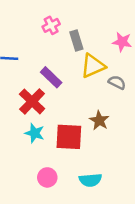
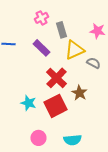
purple rectangle: (51, 77) -> (41, 48), moved
red cross: (32, 101) -> (56, 78), moved
red square: (69, 137) -> (55, 106), turned -30

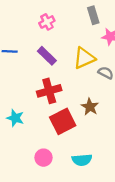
gray rectangle: (61, 30) -> (93, 15), moved
red cross: (56, 78) -> (49, 91), moved, turned 30
cyan star: (28, 103) -> (15, 118), moved

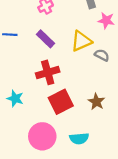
brown star: (90, 107) -> (96, 102), moved
pink circle: (44, 158) -> (42, 136), size x1.6

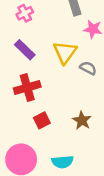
yellow triangle: (81, 41) -> (65, 52), turned -30
red square: (61, 102) -> (42, 120), size x0.6

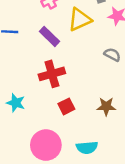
yellow triangle: (65, 52) -> (80, 20), moved, turned 30
brown star: (82, 120) -> (106, 106), turned -30

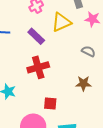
red square: (66, 106) -> (50, 104), moved, turned 32
brown star: (106, 106) -> (83, 83), moved

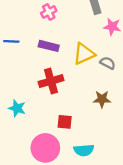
yellow triangle: (61, 22) -> (84, 54), moved
purple rectangle: (36, 36) -> (49, 46), turned -30

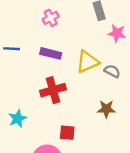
cyan star: (17, 108) -> (17, 119), turned 30

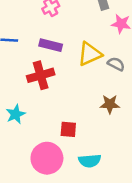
red cross: (53, 90) -> (41, 75), moved

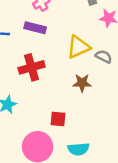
purple rectangle: (51, 45) -> (35, 28), moved
brown star: (110, 104) -> (82, 83), moved

